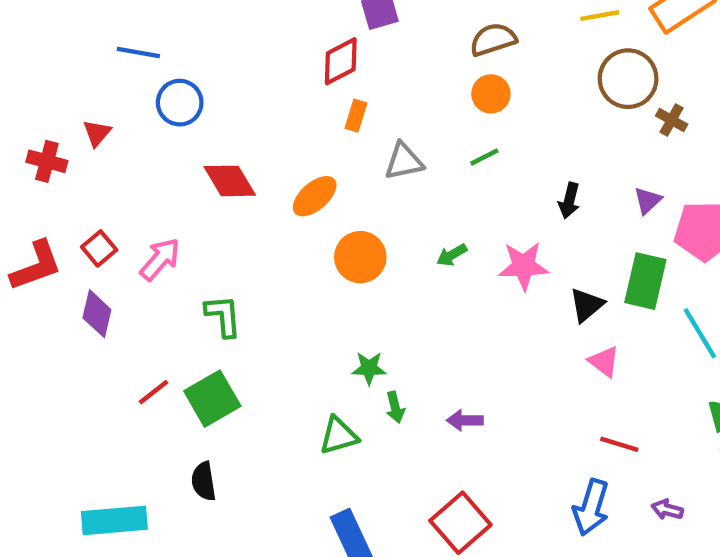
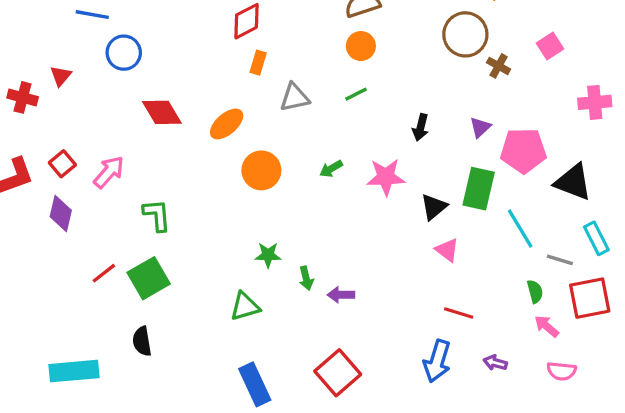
green arrow: (395, 407) -> (306, 278), moved

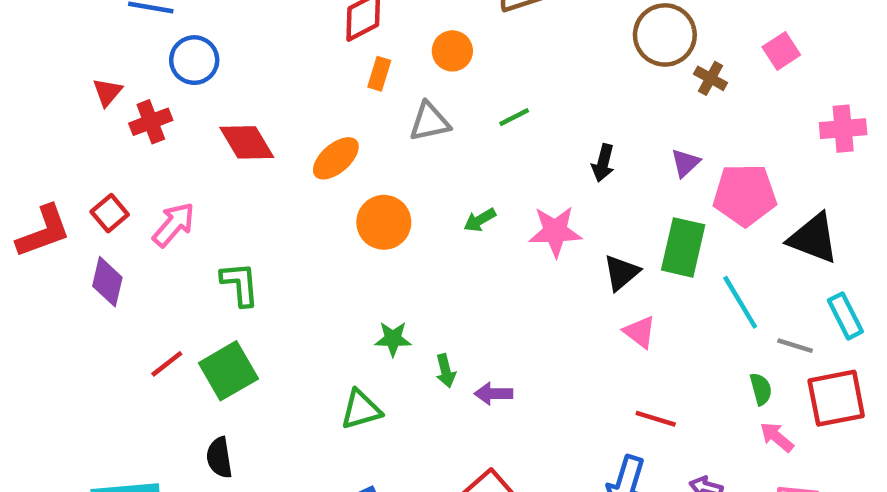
orange circle: (361, 46) -> (452, 51), moved
red cross: (23, 97) -> (151, 122), moved, turned -36

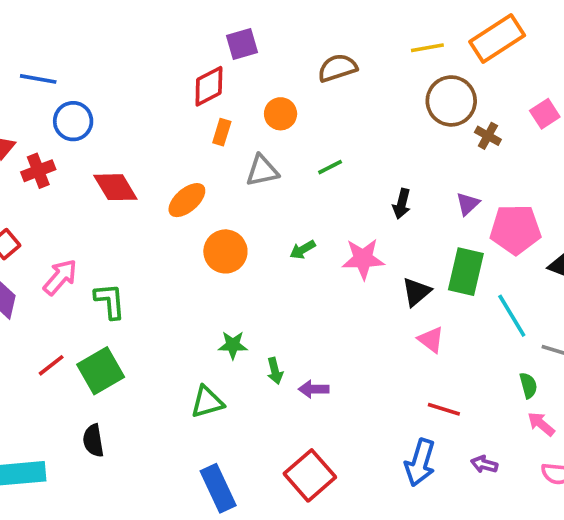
pink arrow: (174, 225) -> (60, 277), moved

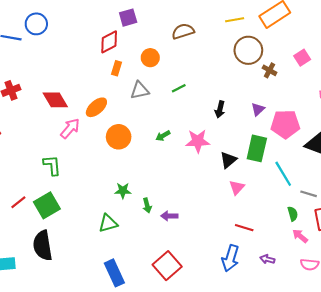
blue circle: (73, 121) -> (36, 24), moved
pink arrow: (60, 277) -> (70, 128), moved
pink triangle: (431, 340) -> (237, 187), turned 35
black semicircle: (93, 441) -> (43, 245), size x1.6

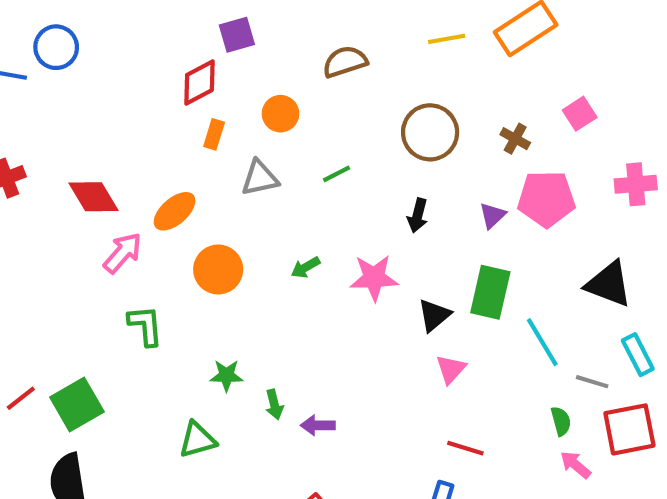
brown circle: (248, 50) -> (430, 132), moved
pink pentagon: (285, 124) -> (546, 199), moved
green L-shape: (52, 165) -> (145, 326), moved

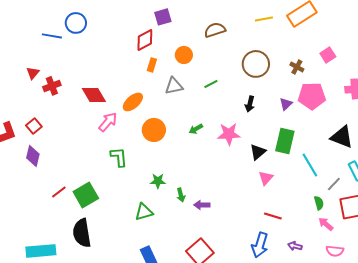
gray line: (592, 382) -> (334, 184), turned -63

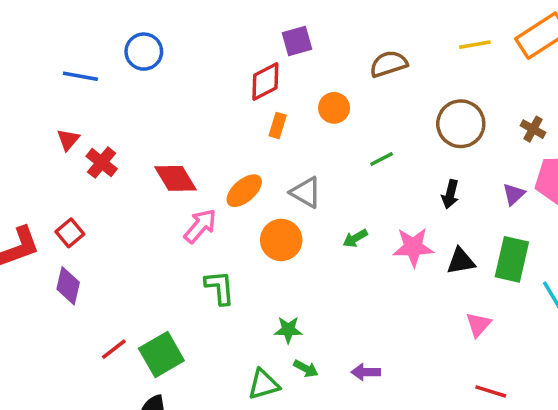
blue line: (52, 36) -> (80, 76), moved
red cross: (52, 86) -> (102, 163), turned -30
gray triangle: (174, 86) -> (306, 192), moved, turned 42
black triangle: (258, 152) -> (461, 261), moved, turned 30
green arrow: (181, 195) -> (306, 369), moved, turned -48

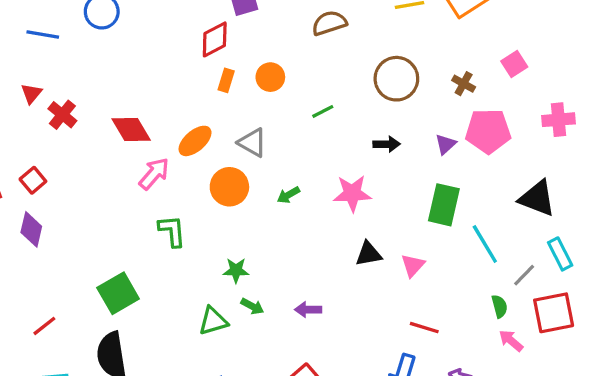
orange circle: (334, 108) -> (270, 77), moved
black arrow: (450, 194) -> (387, 144), turned -105
green arrow: (355, 238) -> (288, 195), moved
black triangle: (461, 261) -> (369, 254), moved
red line: (114, 349) -> (44, 326), moved

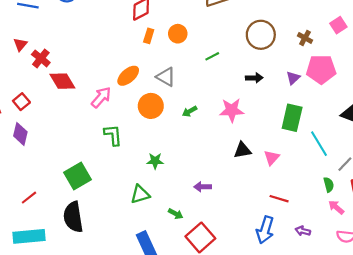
red diamond: (131, 129) -> (62, 81), moved
green arrow: (252, 306) -> (176, 214), moved

